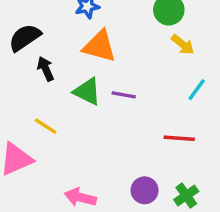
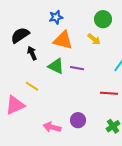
yellow arrow: (183, 45) -> (94, 39), moved
purple circle: (145, 190) -> (78, 120), moved

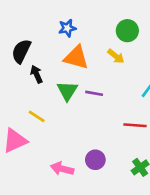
black semicircle: (20, 35) -> (21, 51), turned -30
green triangle: (56, 66) -> (67, 91), turned 36

